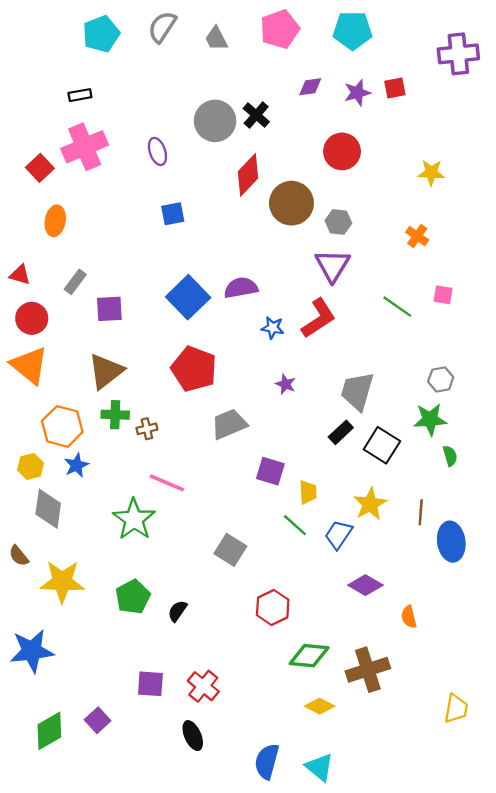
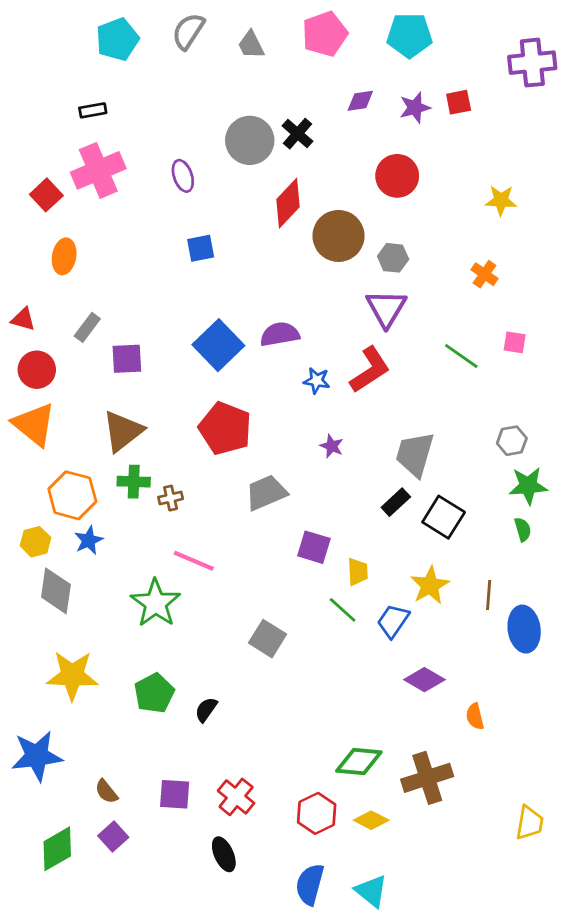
green star: (430, 419) -> (528, 486), moved
brown semicircle: (19, 556) -> (106, 791), moved
red hexagon: (273, 607) -> (317, 813), moved

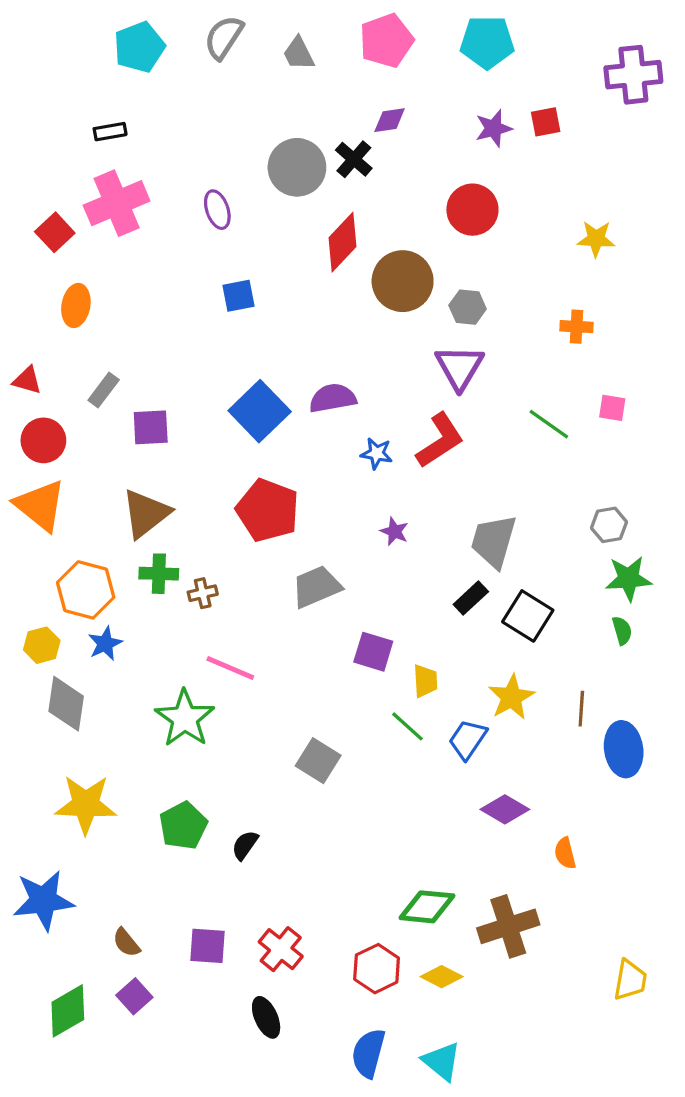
purple diamond: (360, 101) -> (390, 120), moved
orange cross: (485, 274) -> (576, 327), turned -32

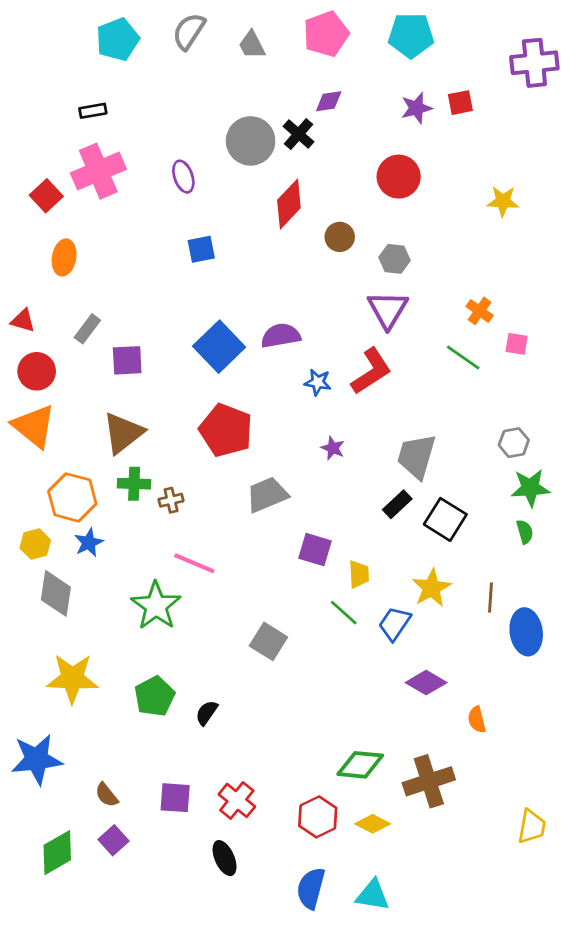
brown circle: (403, 281) -> (340, 237), size x0.6
orange cross: (576, 327) -> (480, 311), moved, turned 32
cyan triangle: (442, 1061) -> (373, 895), turned -30

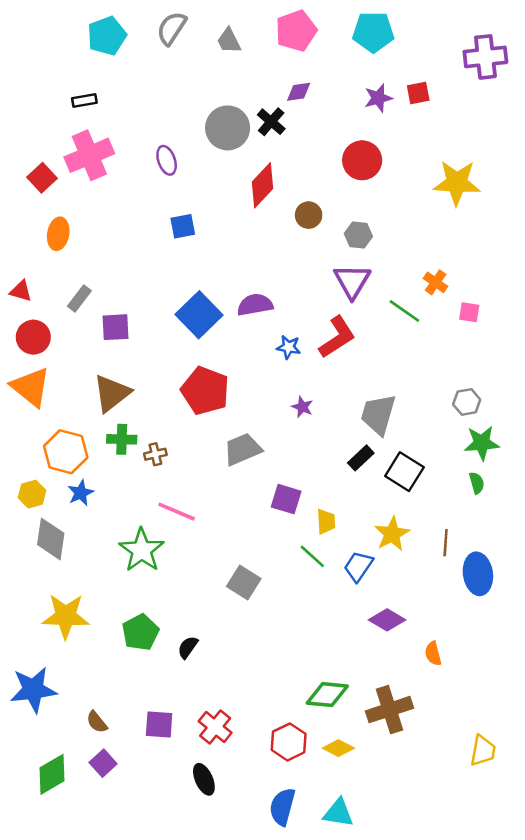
yellow star: (503, 201) -> (457, 183), size x1.6
green line: (463, 358) -> (404, 311), moved

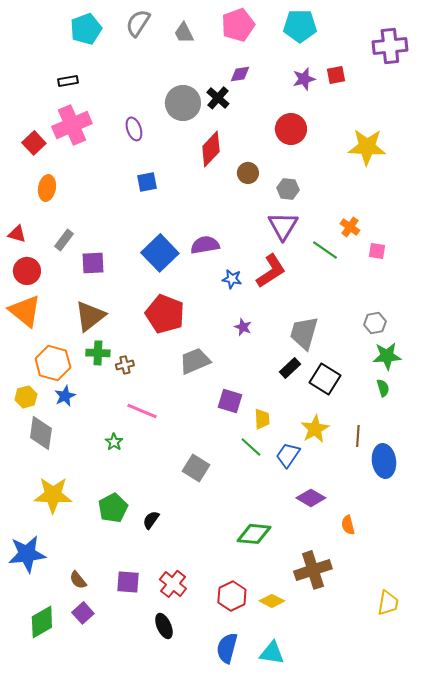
green star: (142, 550) -> (114, 442), size x0.5
green diamond: (327, 695) -> (254, 534), moved

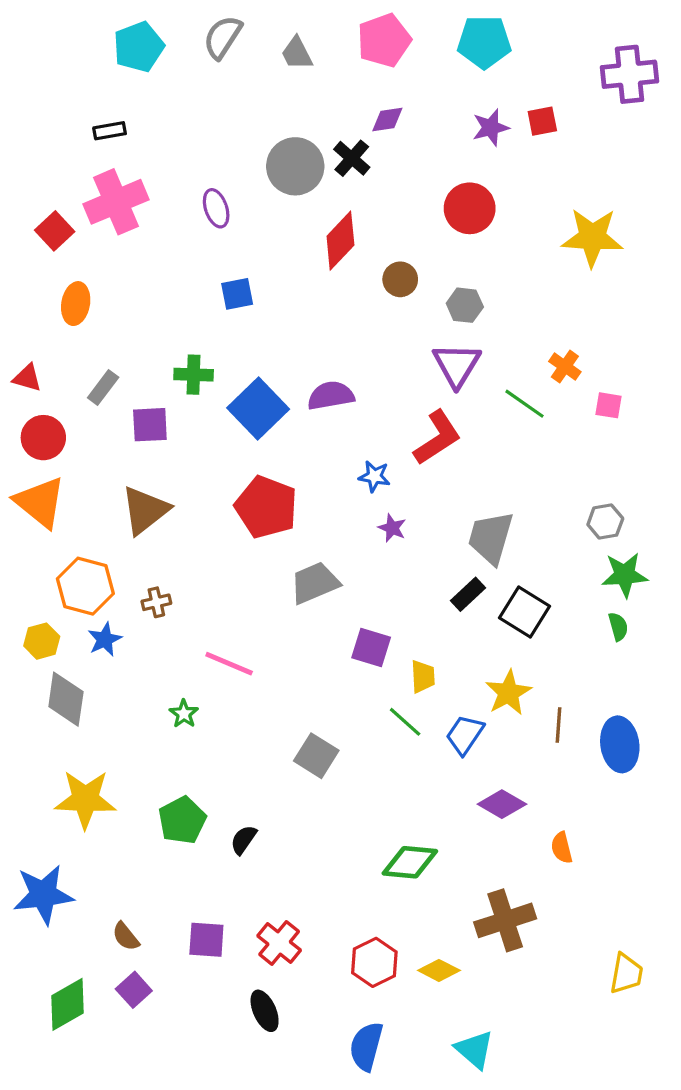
blue star: (232, 279) -> (374, 476), moved
green cross: (98, 353) -> (194, 375), moved
brown cross: (125, 365) -> (156, 602), moved
brown line: (358, 436) -> (558, 725), moved
cyan triangle: (272, 653) -> (474, 1050), moved, turned 32

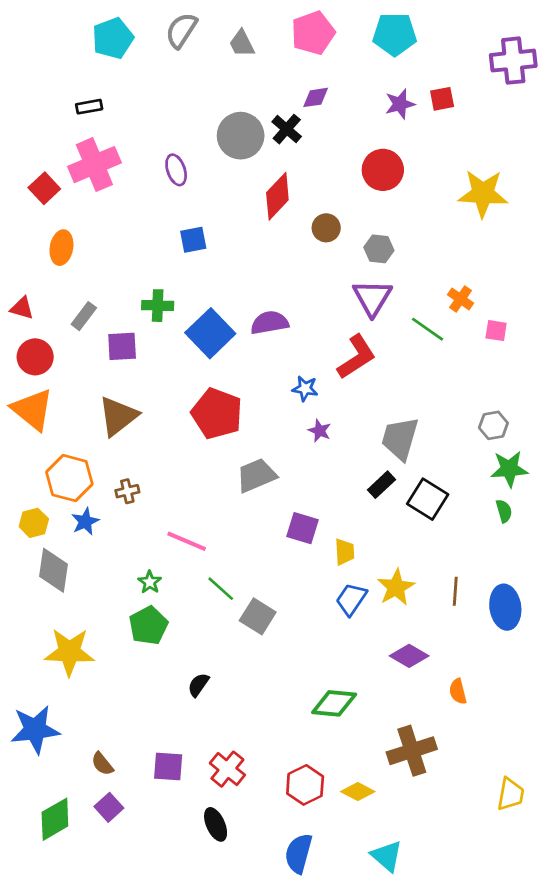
yellow star: (508, 693) -> (396, 587), moved
green line: (405, 722) -> (221, 589), moved
blue trapezoid: (465, 735) -> (351, 599), moved
green pentagon: (182, 820) -> (148, 626), moved

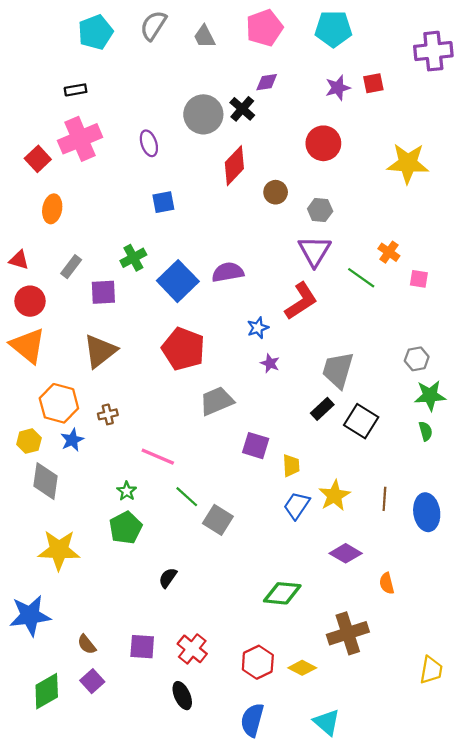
green cross: (158, 306) -> (133, 258), turned -30
blue star: (305, 389) -> (258, 328), turned -30

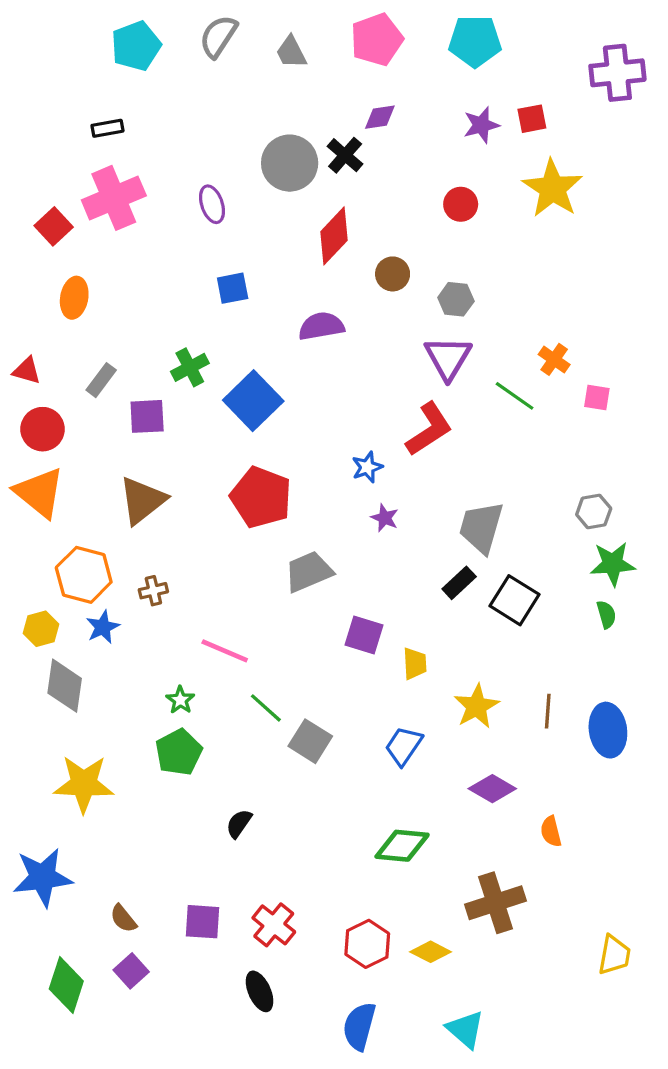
red circle: (323, 143) -> (461, 204), size x0.7
yellow star: (408, 163) -> (553, 188), moved, turned 30
purple semicircle: (228, 272) -> (321, 326), moved
blue trapezoid: (297, 506) -> (404, 746), moved
green diamond: (47, 691) -> (66, 985), turned -42

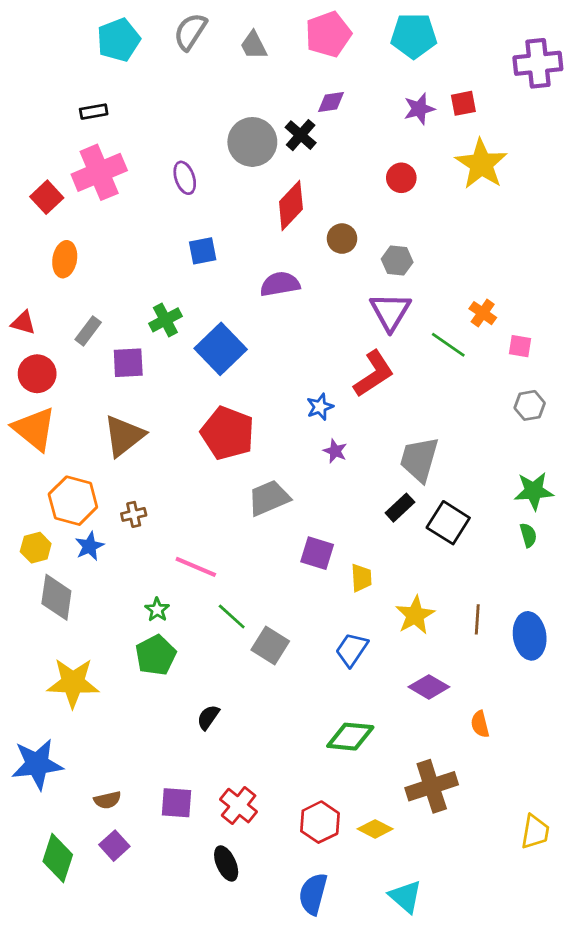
gray hexagon: (594, 512) -> (530, 405), moved
brown semicircle: (123, 919) -> (107, 800), turned -64

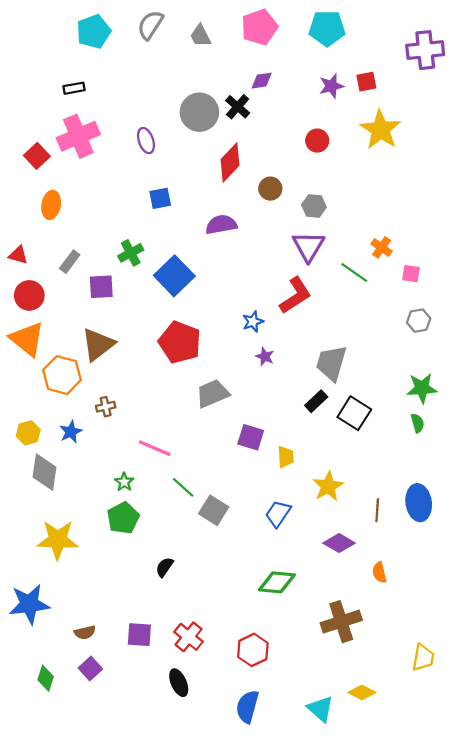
orange hexagon: (73, 501) -> (62, 375), moved
brown line: (477, 619) -> (377, 510), moved
yellow diamond: (375, 829) -> (362, 692), moved
green diamond: (58, 858) -> (46, 678), size x0.7

